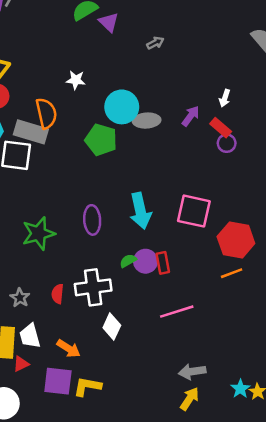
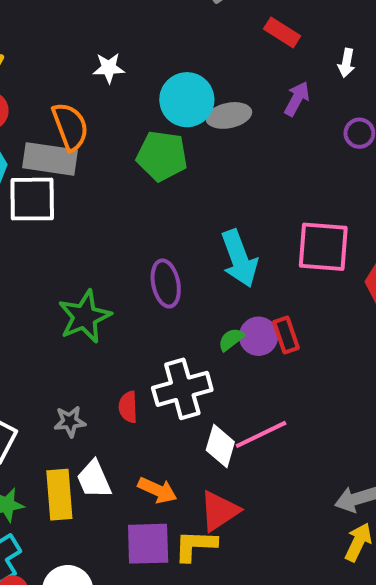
red rectangle: (221, 128) -> (282, 32), moved
gray star: (20, 298) -> (70, 421), turned -30
pink line: (177, 312) -> (261, 434), moved
red triangle: (21, 364) -> (219, 511), moved, size x1.6

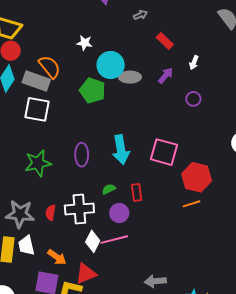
white star: (109, 68) -> (85, 43), moved
orange semicircle: (70, 127) -> (50, 67), turned -30
white square: (32, 199) -> (37, 109), moved
purple circle: (259, 336) -> (119, 213), moved
gray star: (70, 421) -> (20, 214), size x1.8

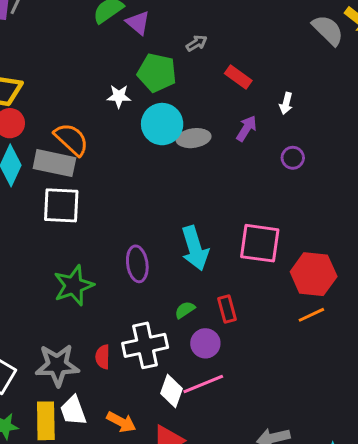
green pentagon: (92, 91) -> (157, 73), moved

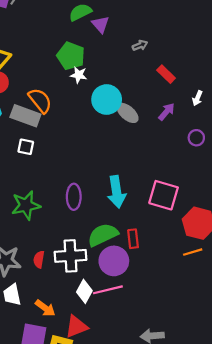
green pentagon: (157, 73) -> (71, 56), moved
gray ellipse: (194, 138) -> (128, 113), turned 40
white square: (61, 205) -> (26, 147), size x0.6
green semicircle: (185, 310) -> (103, 235), size x2.0
purple circle: (205, 343) -> (114, 261), size x1.4

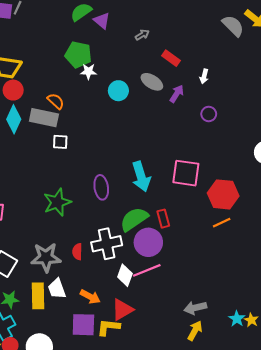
cyan circle: (107, 99) -> (118, 91), size x0.7
orange semicircle: (40, 101) -> (56, 101), size x0.7
gray ellipse: (128, 113) -> (152, 82), moved
white square: (26, 147) -> (60, 142), moved

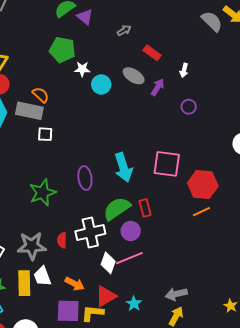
white star: (88, 71) -> (82, 69), moved
purple circle: (148, 242) -> (131, 231), size x0.7
cyan star: (237, 319) -> (134, 304), moved

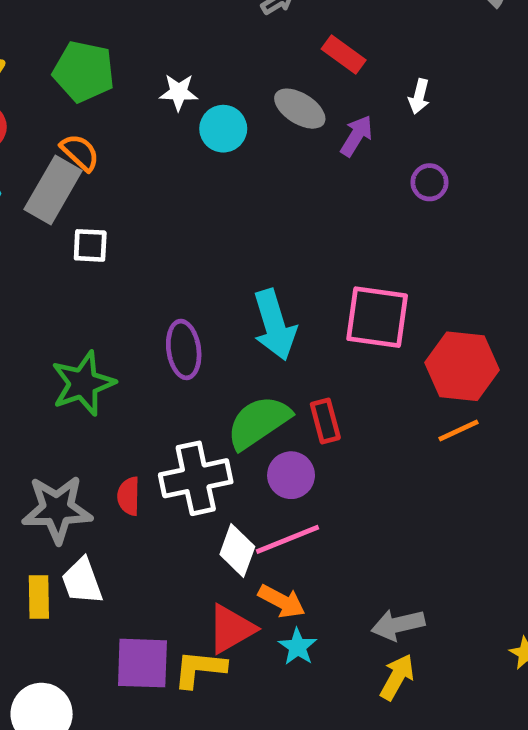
green pentagon: (62, 50) -> (84, 71), moved
gray rectangle: (29, 111) -> (53, 190), turned -72
yellow rectangle: (24, 283) -> (39, 597), size x0.7
orange arrow: (75, 284) -> (282, 601), moved

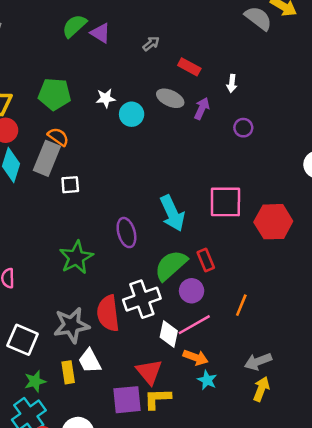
orange line: (458, 430) -> (241, 305), moved, turned -35
red semicircle: (129, 496) -> (108, 313), size x1.8
red triangle: (231, 629) -> (149, 372), moved, turned -32

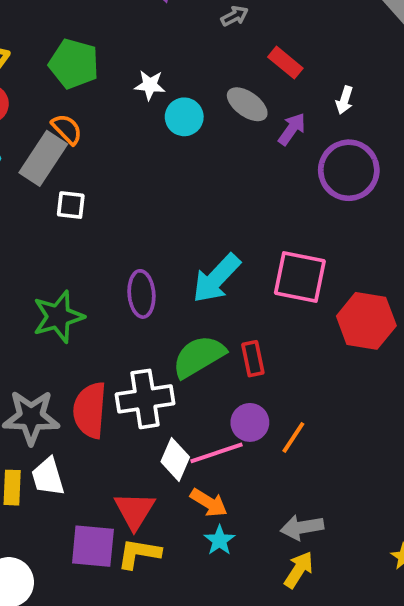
purple circle: (243, 128) -> (349, 170), size x2.0
cyan arrow: (172, 213) -> (216, 278), turned 57
purple circle: (192, 291) -> (250, 422), moved

